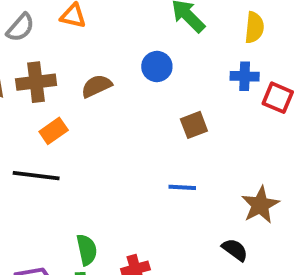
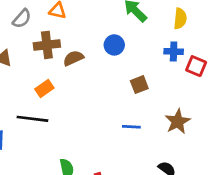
brown cross: (36, 82) -> (47, 45), moved
brown star: (260, 205) -> (178, 122), moved

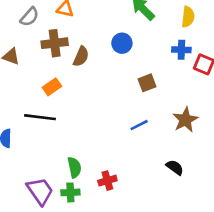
brown semicircle: (73, 58) -> (81, 56), turned 138
blue line: (131, 127) -> (139, 125), turned -30

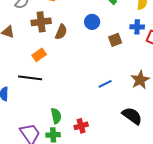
brown square: (147, 83) -> (115, 40), moved
black semicircle: (175, 167) -> (132, 116), size x1.5

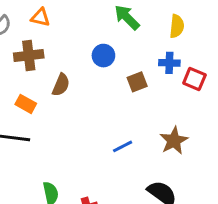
brown semicircle: (61, 32) -> (61, 85), moved
orange rectangle: (39, 55) -> (26, 104), turned 64

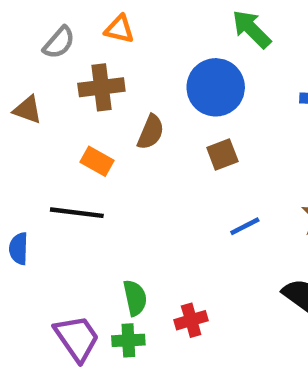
blue circle: (103, 56) -> (216, 87), size x1.6
brown square: (137, 82) -> (222, 155), moved

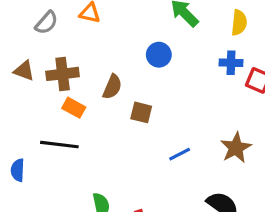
brown cross: (101, 87) -> (63, 74), moved
blue circle: (216, 87) -> (159, 55), size x0.6
brown square: (222, 155) -> (141, 112), moved, turned 35

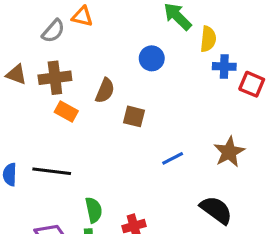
gray semicircle: (47, 23) -> (53, 31), moved
yellow semicircle: (239, 23) -> (208, 39), moved
black line: (59, 145) -> (52, 171), moved

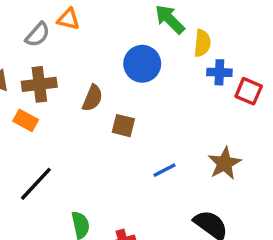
blue circle: (152, 58) -> (142, 64), size x1.4
orange rectangle: (66, 112) -> (26, 120), moved
black line: (52, 171) -> (36, 184), turned -54

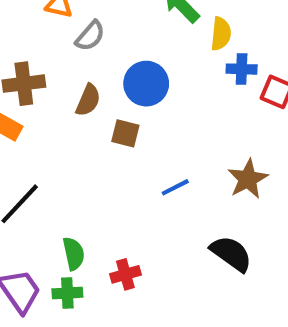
gray semicircle: (38, 35) -> (90, 36), moved
blue circle: (142, 64) -> (146, 84), moved

